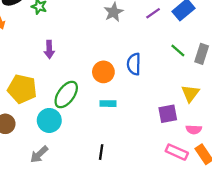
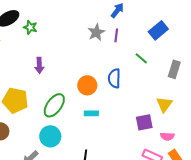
purple line: (153, 13) -> (116, 35), moved, turned -48
green line: (178, 50) -> (141, 58), moved
cyan circle: (49, 120) -> (50, 136), moved

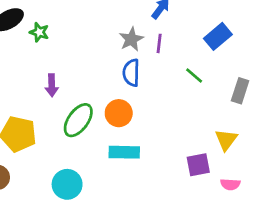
blue semicircle: (114, 78) -> (131, 73), moved
green ellipse: (54, 105) -> (78, 120), moved
cyan rectangle: (91, 113) -> (124, 152), size x1.5

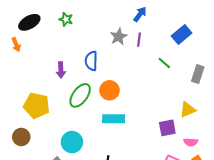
green star: (39, 32) -> (66, 19), moved
blue semicircle: (131, 73) -> (91, 61), moved
yellow triangle: (226, 140) -> (188, 110), turned 30

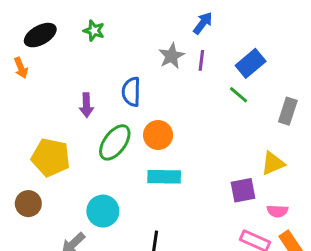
blue rectangle: (182, 35) -> (251, 63), moved

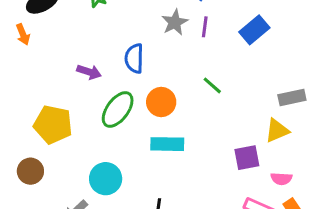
green line: (239, 95) -> (212, 85), moved
purple arrow: (86, 105) -> (89, 72), turned -70
gray rectangle: (288, 111) -> (292, 97), moved, turned 60

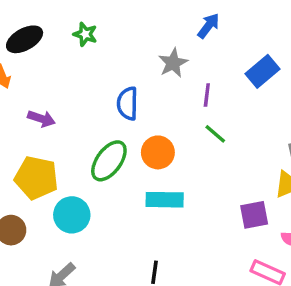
purple line: (205, 27) -> (207, 95), moved
purple arrow: (89, 72) -> (41, 119), moved
cyan circle: (106, 179) -> (72, 215), moved

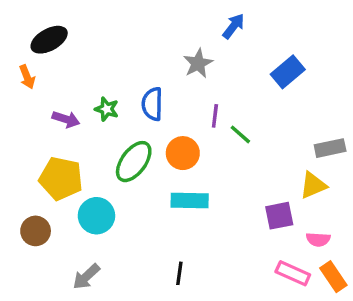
green star: (85, 34) -> (107, 109), moved
purple line: (207, 95) -> (215, 116), moved

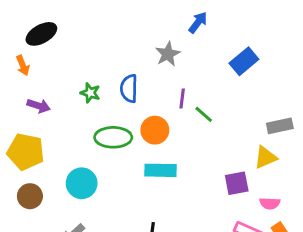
purple arrow: (66, 119) -> (39, 106), moved
green ellipse: (134, 162) -> (113, 137), turned 54
yellow pentagon: (61, 178) -> (26, 152), moved

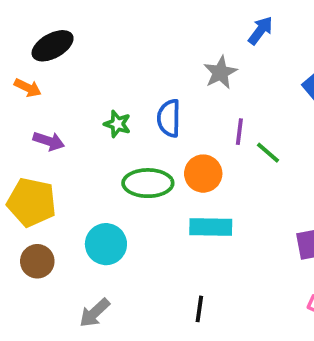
orange arrow: (23, 66) -> (28, 88), turned -42

